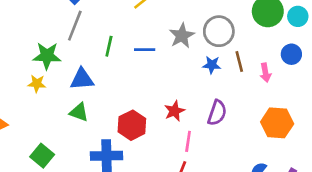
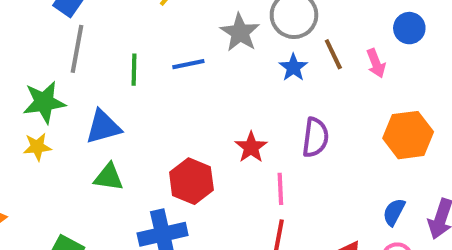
blue star: (212, 65) -> (293, 67), turned -30

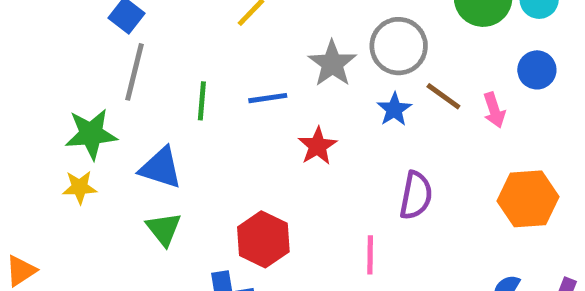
brown line: (333, 54) -> (443, 96), turned -32
blue triangle: (103, 127) -> (161, 168), turned 30
red star: (251, 147) -> (317, 146), moved
green triangle: (109, 177) -> (164, 229), turned 40

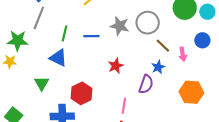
gray star: (332, 64) -> (120, 26), turned -30
blue star: (394, 109) -> (158, 67), moved
red star: (317, 146) -> (116, 66), moved
blue triangle: (161, 168) -> (58, 58), moved

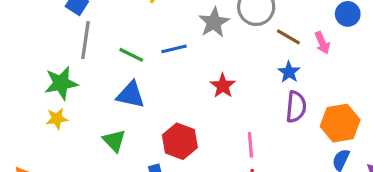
gray star: (120, 26) -> (214, 22), turned -30
green line: (65, 34) -> (131, 55), turned -63
purple semicircle: (146, 84) -> (296, 107), moved
orange hexagon: (191, 92) -> (340, 123), moved

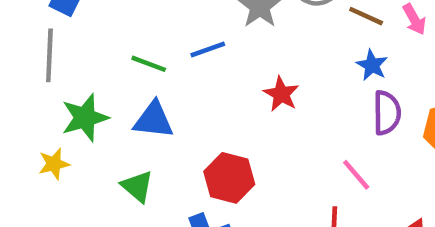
gray line: (86, 40) -> (49, 55), moved
green star: (61, 83) -> (85, 118), moved
pink line: (250, 145) -> (356, 175), moved, turned -30

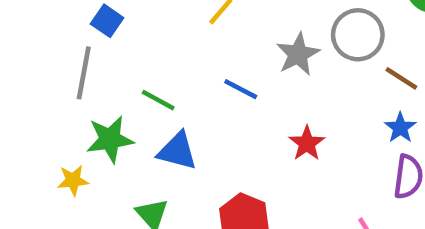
blue line: (208, 49) -> (241, 89), turned 39
green line: (149, 64) -> (158, 100), moved

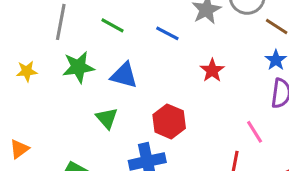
green line: (158, 100) -> (112, 25), moved
yellow star: (73, 180) -> (27, 71), moved

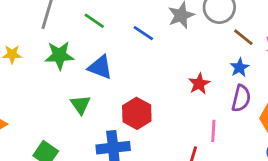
red star: (212, 70) -> (199, 84), moved
pink line: (255, 132) -> (213, 131), turned 30

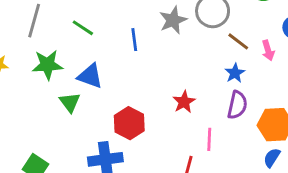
blue line: (143, 33) -> (134, 40), turned 50
red star: (199, 84) -> (184, 102), moved
green triangle: (80, 105) -> (70, 102), moved

